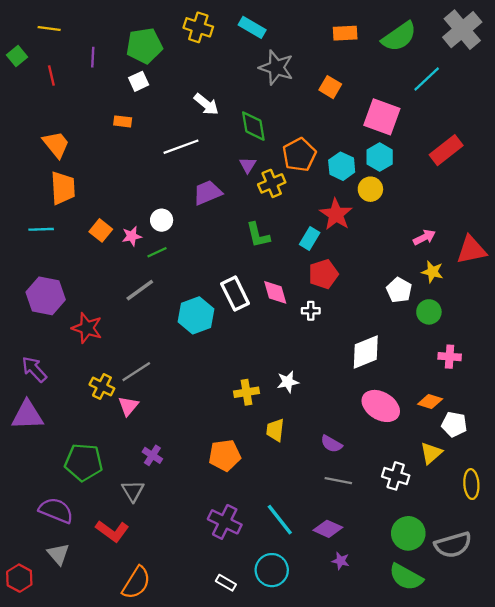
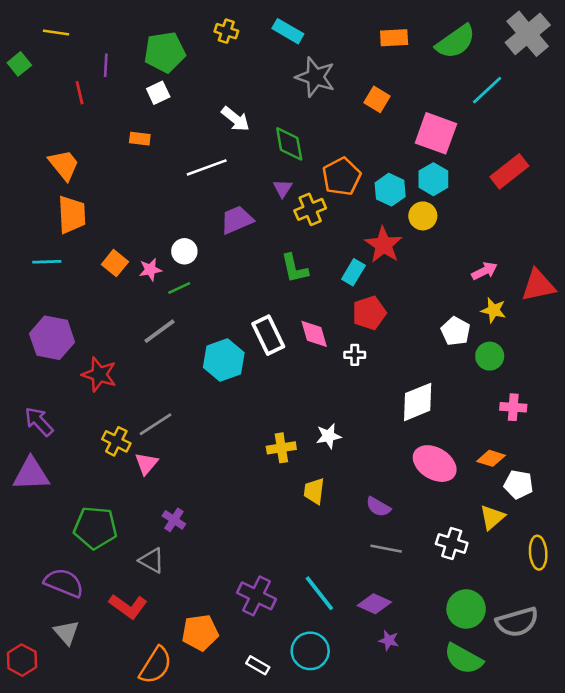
yellow cross: (198, 27) -> (226, 31), size x0.7
red line: (51, 76) -> (80, 93), moved
orange pentagon: (225, 455) -> (200, 633), moved
gray triangle: (133, 491) -> (152, 560), turned -30

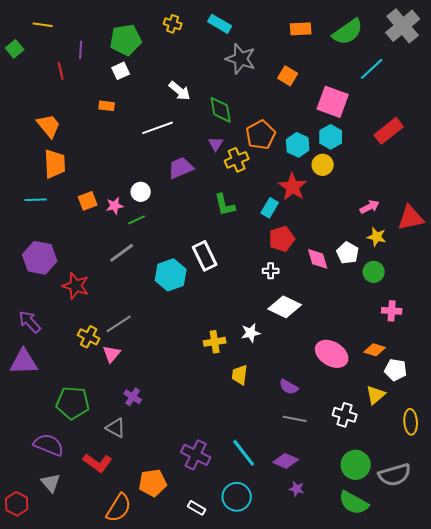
orange square: (115, 263) -> (88, 201), turned 30
pink diamond: (314, 334) -> (318, 259), moved
white diamond: (418, 402) -> (285, 307), moved, turned 48

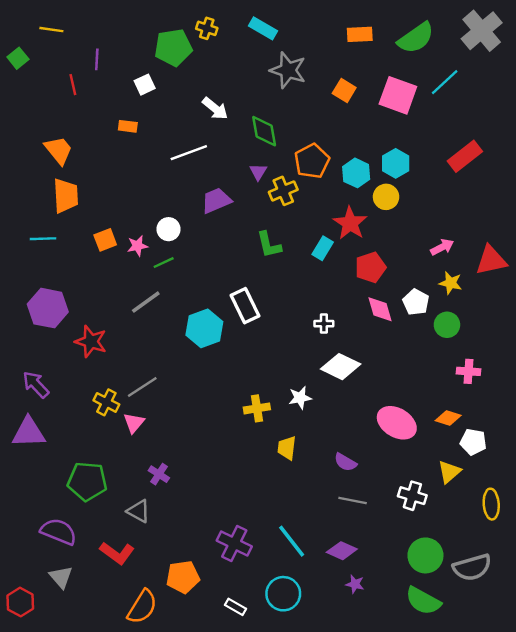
green pentagon: (126, 40) -> (173, 47), moved
pink square: (333, 102) -> (398, 95), moved
red pentagon: (282, 239) -> (370, 267), moved

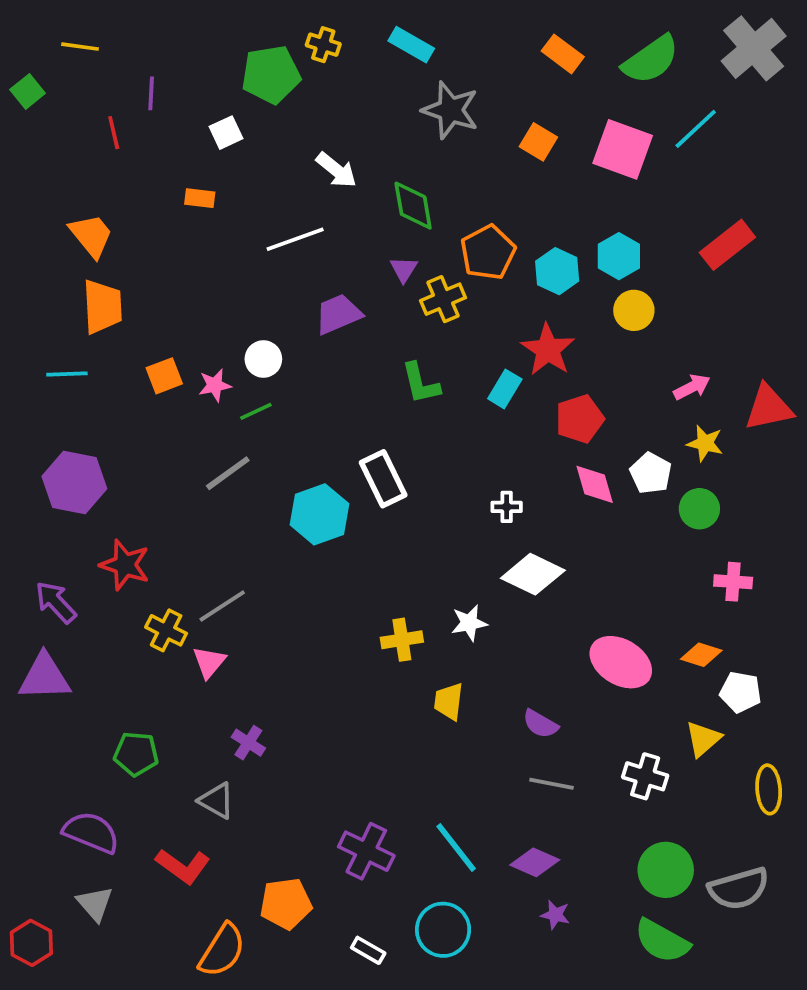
orange rectangle: (360, 34) -> (563, 54), turned 40
yellow circle: (386, 197) -> (634, 310), moved
red star: (91, 341) -> (125, 565), moved
green pentagon: (87, 481) -> (136, 754), size x0.7

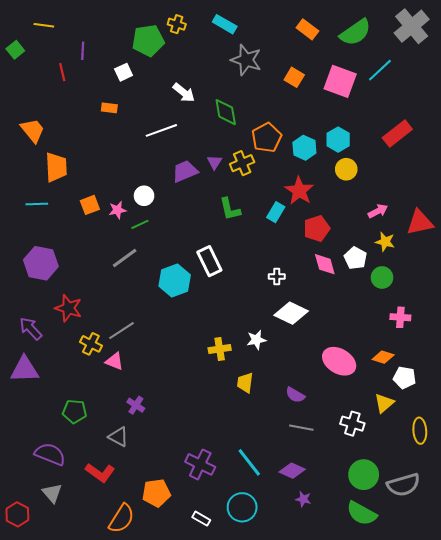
orange trapezoid: (91, 236) -> (33, 130), moved
purple triangle: (404, 269) -> (214, 162), moved
pink triangle: (209, 662) -> (114, 361), turned -48

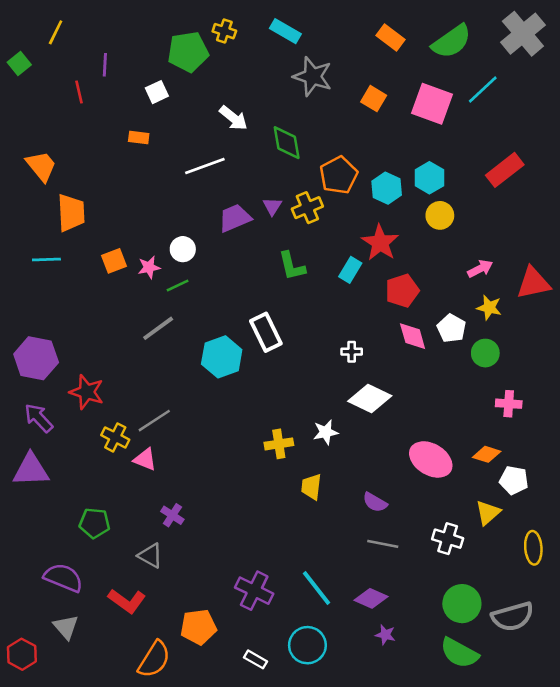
yellow line: (44, 25) -> (56, 32), turned -72
purple hexagon: (41, 263) -> (36, 358), moved

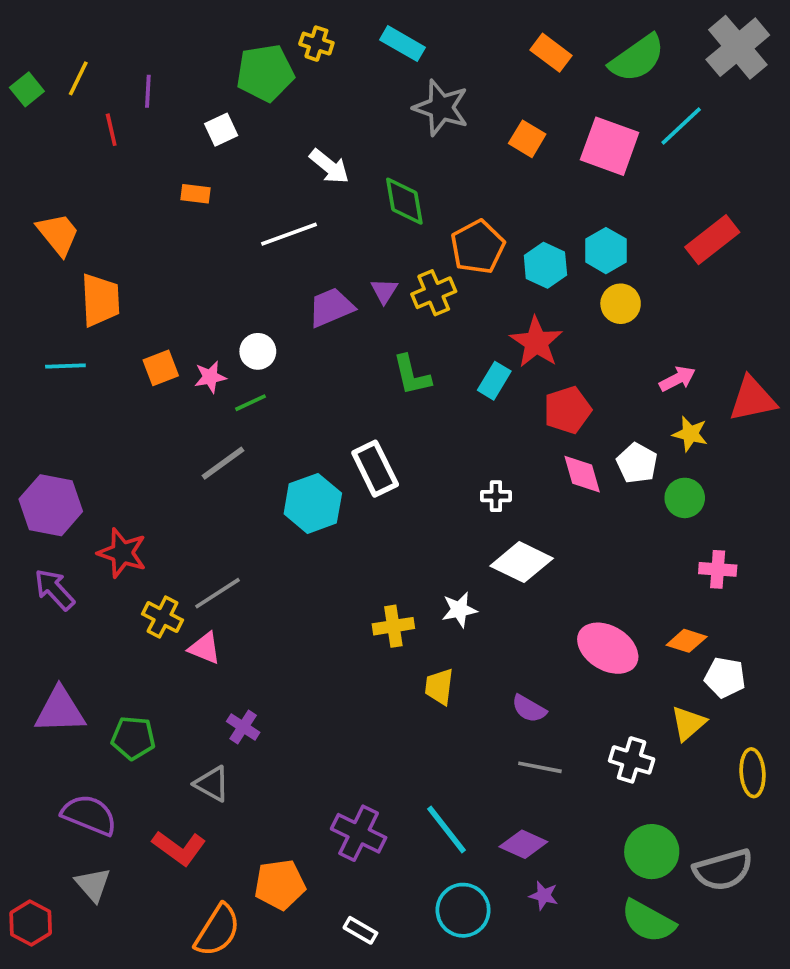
yellow line: (56, 32) -> (78, 78), moved
purple triangle: (31, 470) -> (60, 710), moved
cyan circle: (307, 645) -> (463, 910), moved

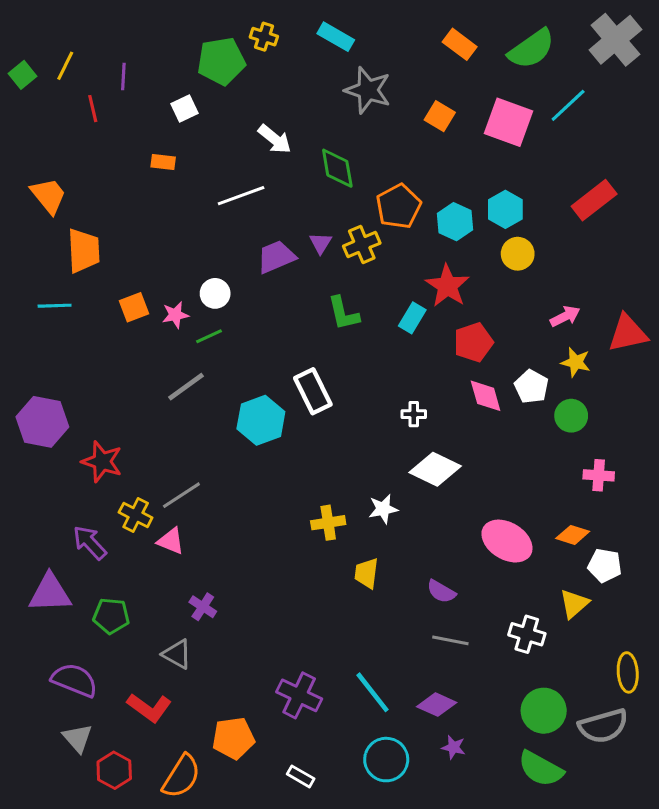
purple arrow: (54, 590) -> (90, 543), moved
yellow ellipse: (752, 773) -> (628, 672), moved
red hexagon: (31, 923) -> (114, 770), moved

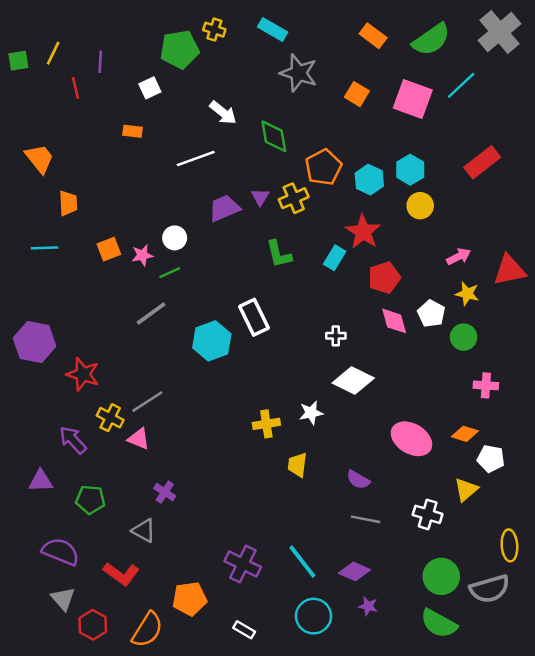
green square: (22, 75) -> (18, 61), turned 30
orange trapezoid: (84, 251) -> (68, 203), size x0.7
purple triangle: (50, 593) -> (41, 481), size x0.7

